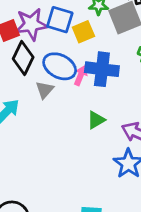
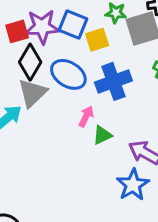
blue cross: (102, 69) -> (113, 81), turned -32
pink arrow: (81, 76) -> (86, 116), moved
gray triangle: (45, 90) -> (32, 93), moved, size x1.5

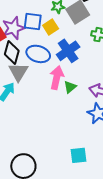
pink arrow: (86, 116) -> (57, 78), size x1.6

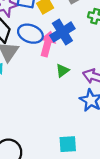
pink arrow: (57, 78) -> (47, 44), moved

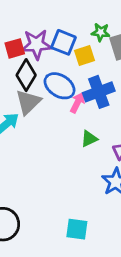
pink arrow: (47, 44) -> (77, 103), size x0.7

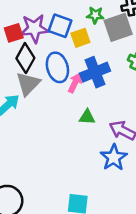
blue ellipse: (60, 86) -> (57, 67), turned 44
green triangle: (89, 139) -> (87, 117), turned 30

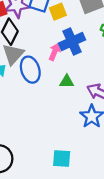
blue ellipse: (57, 67) -> (30, 70), moved

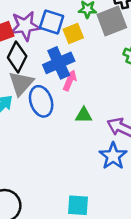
blue cross: (72, 41) -> (59, 63), moved

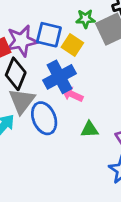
yellow square: (73, 33) -> (72, 45), turned -30
pink arrow: (70, 80) -> (72, 94), turned -84

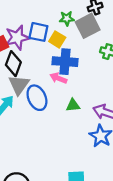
blue cross: (59, 77) -> (65, 62), moved, turned 35

